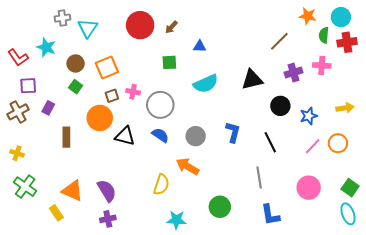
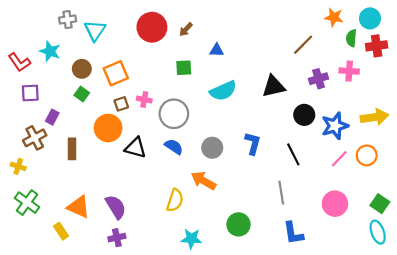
yellow arrow: (345, 108) -> (374, 117), size x1.4
brown cross: (18, 112) -> (35, 138), moved
blue star: (309, 116) -> (335, 126), size x1.4

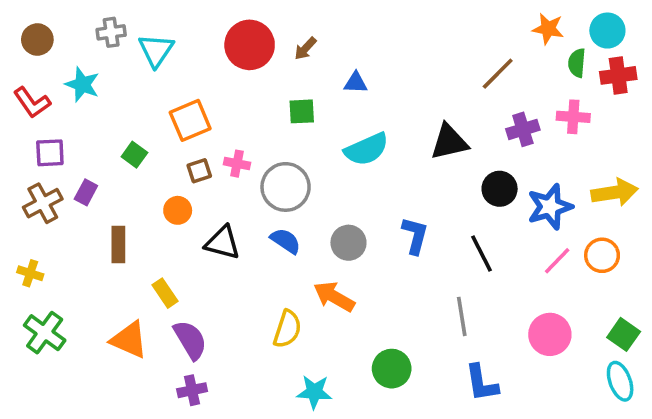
brown circle: (82, 69) -> (37, 40), moved
orange circle: (108, 128) -> (178, 210), size x0.6
brown cross: (35, 138) -> (43, 203), moved
yellow rectangle: (61, 231) -> (165, 293), moved

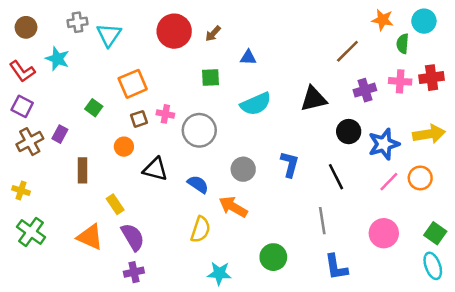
red cross: (618, 75) -> (432, 78), moved
purple square: (50, 153) -> (22, 106), moved, turned 30
blue semicircle: (286, 241) -> (198, 184), moved

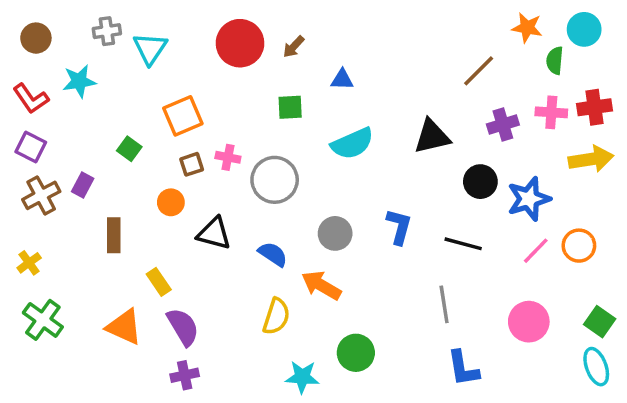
cyan star: (57, 59) -> (79, 81), turned -30
yellow arrow: (429, 134) -> (591, 159), moved
black line: (336, 177) -> (463, 244), turned -48
yellow cross: (21, 191) -> (29, 263), turned 36
green circle: (273, 257) -> (356, 353), moved

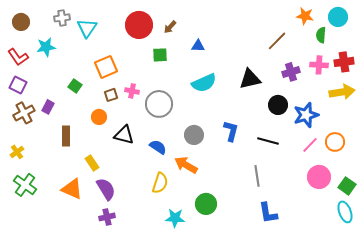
green square: (290, 107) -> (160, 55), moved
pink circle: (529, 322) -> (319, 177), moved

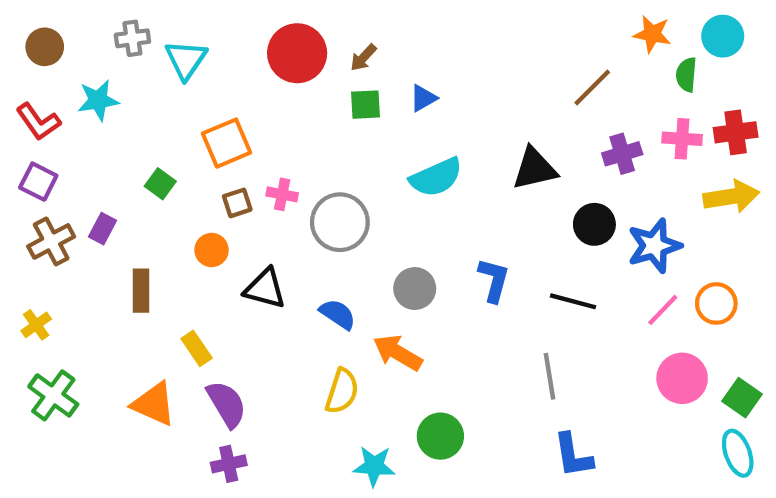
blue triangle: (198, 46) -> (423, 98), turned -32
green square: (160, 55) -> (366, 105), moved

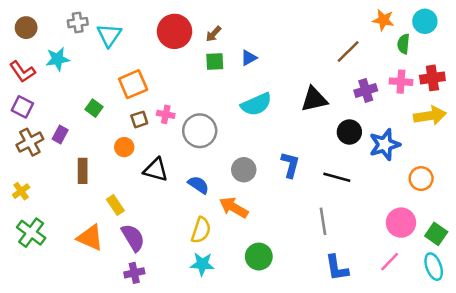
pink line: (663, 310) -> (390, 262), moved
cyan star: (374, 466) -> (202, 264), moved

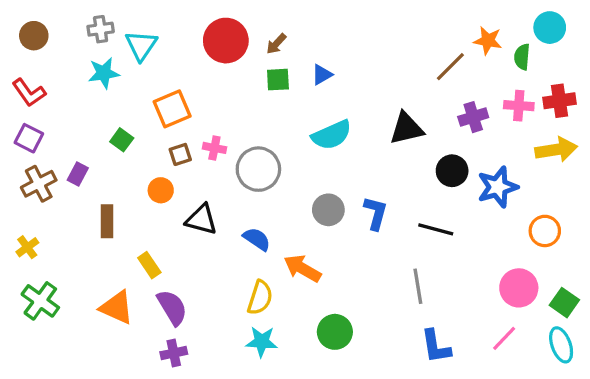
orange star: (383, 20) -> (488, 41), moved
cyan star: (58, 59) -> (104, 73), moved
gray circle: (244, 170) -> (328, 210), moved

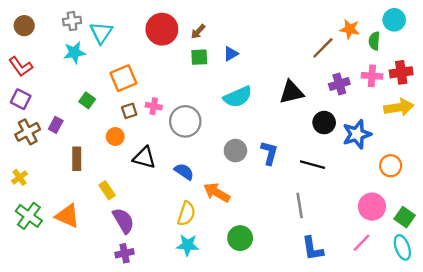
orange triangle: (117, 307) -> (67, 216), moved

